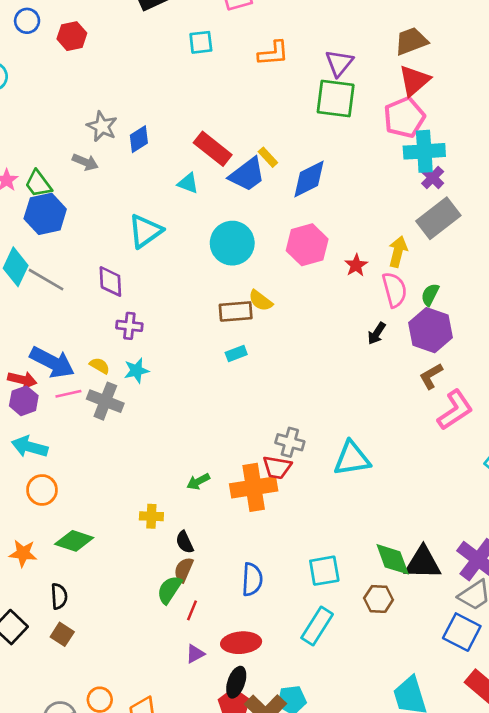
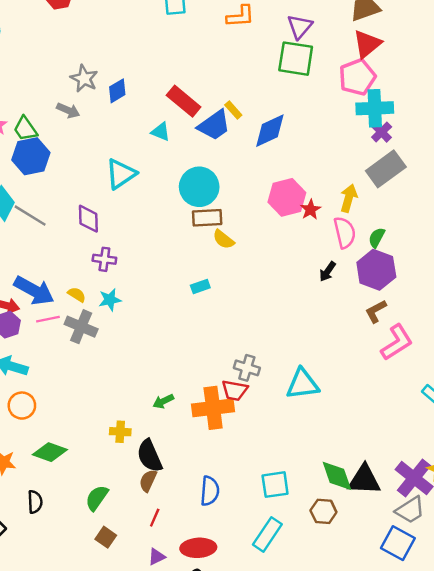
pink hexagon: (307, 245) -> (287, 197), moved
brown rectangle: (236, 311) -> (207, 218), moved
black semicircle: (185, 542) -> (150, 456), size x1.6
green semicircle: (169, 590) -> (97, 498), moved
brown square: (62, 634) -> (106, 537), moved

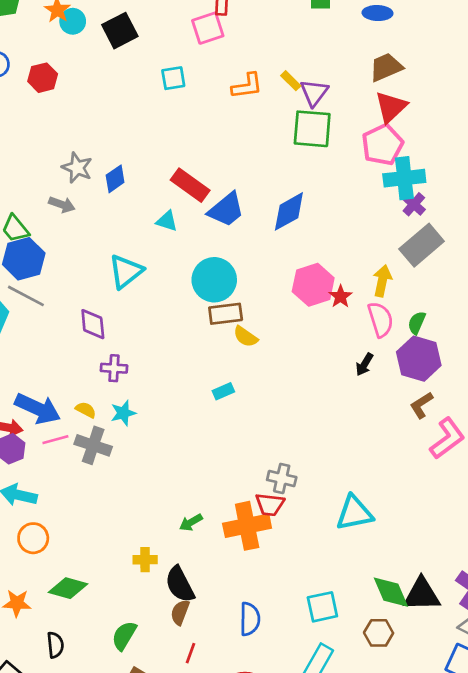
yellow rectangle: (233, 110) -> (291, 81), moved
gray line: (30, 216) -> (26, 296), moved
cyan triangle: (302, 384) -> (354, 513), moved

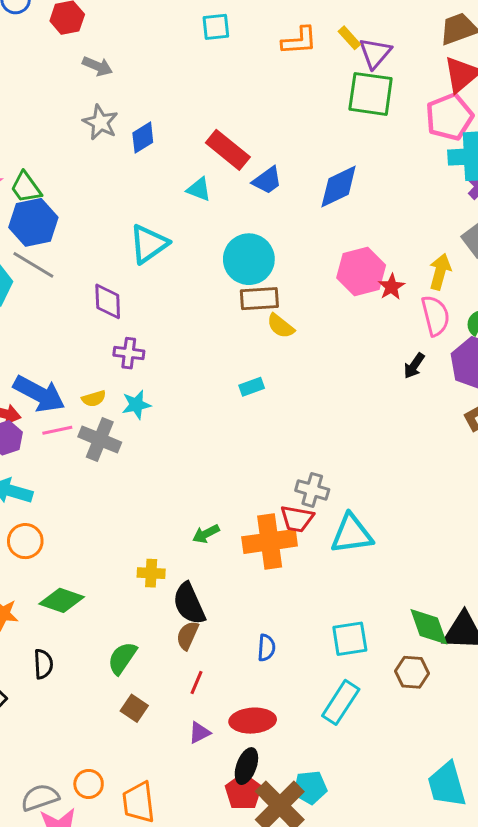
gray arrow: (62, 205) -> (97, 66), moved
blue trapezoid: (226, 210) -> (267, 180), size x0.7
yellow semicircle: (86, 410) -> (94, 399), turned 132
cyan triangle: (354, 513) -> (352, 534), moved
blue semicircle: (250, 619) -> (266, 648), size x0.7

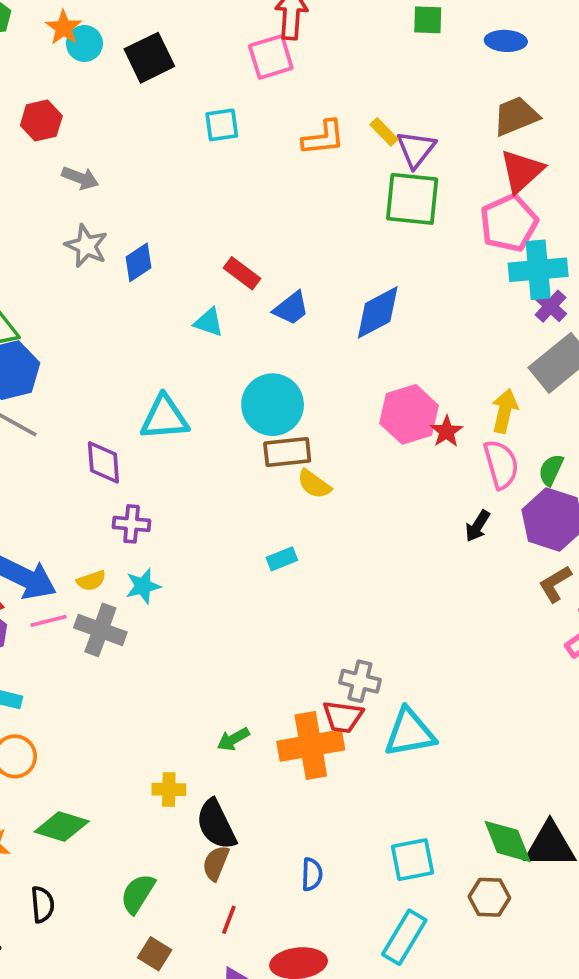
red rectangle: (228, 150) -> (242, 273), size x0.7
cyan triangle: (149, 244) -> (164, 418), moved, turned 33

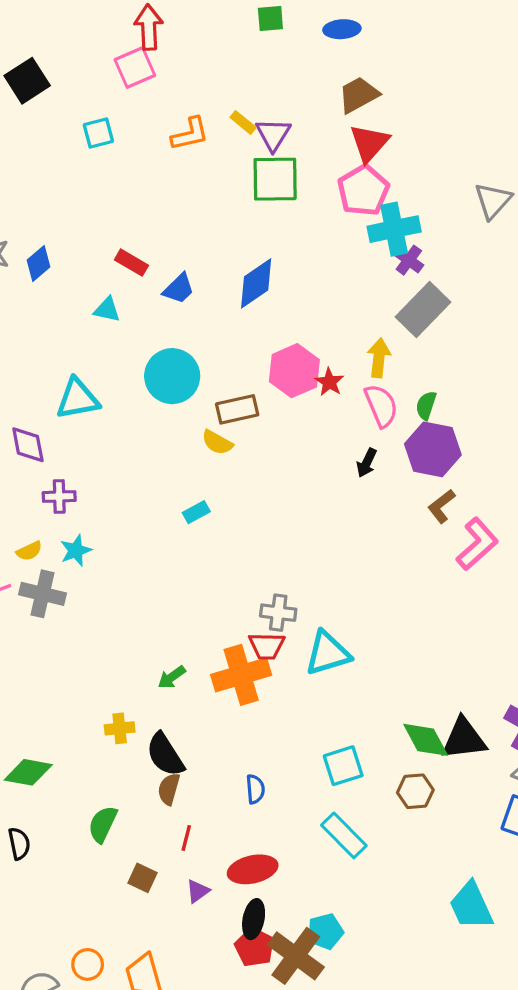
brown rectangle: (287, 452) -> (237, 409), moved
cyan rectangle: (404, 937) -> (344, 835), turned -69
brown square: (155, 954) -> (142, 878), moved

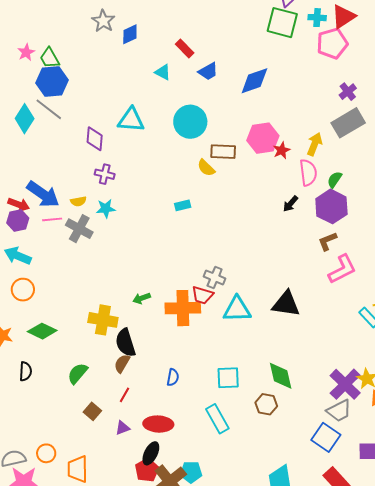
cyan cross: (394, 229) -> (317, 18), moved, size x0.6
yellow cross: (120, 728) -> (103, 320), size x1.6
black triangle: (464, 739) -> (286, 304), moved

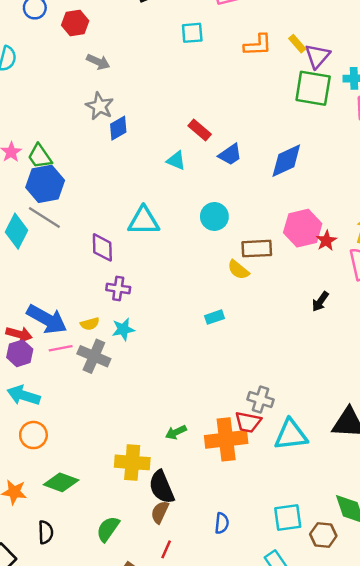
blue diamond: (130, 34) -> (118, 128), moved
cyan circle: (190, 122) -> (214, 216), size x0.7
black arrow: (291, 204) -> (320, 301), moved
brown hexagon: (266, 404) -> (323, 535), moved

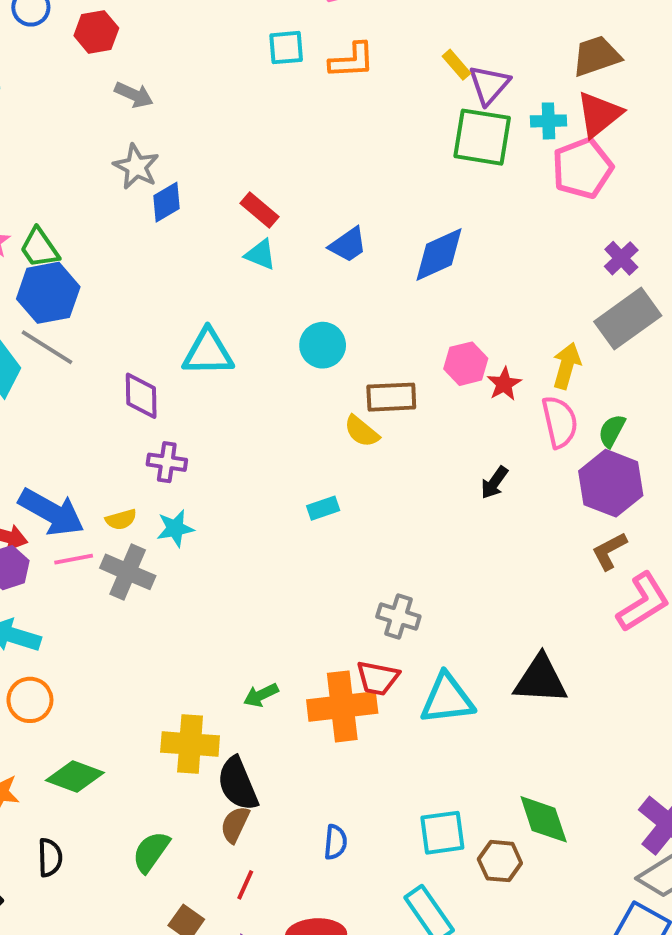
orange L-shape: (258, 45) -> (352, 61), moved
red rectangle: (200, 130) -> (259, 210), moved
pink hexagon: (303, 228) -> (466, 364), size x0.7
gray cross: (261, 399) -> (398, 616), moved

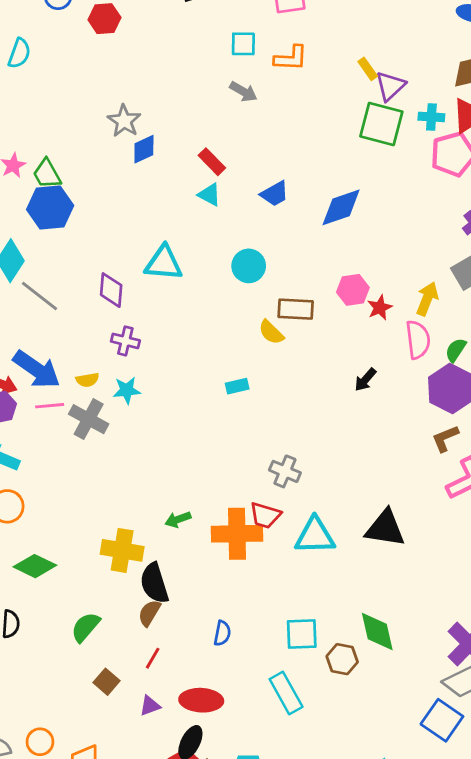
gray arrow: (134, 95) -> (243, 92), moved
gray line: (47, 347) -> (40, 296), moved

